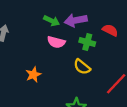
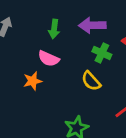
green arrow: (52, 21) -> (54, 29), moved, turned 63
pink semicircle: (56, 42) -> (49, 59), moved

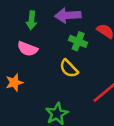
orange star: (33, 81) -> (14, 82), moved

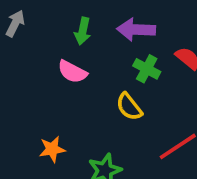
orange star: (14, 82) -> (52, 149), moved

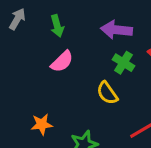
green arrow: (83, 31) -> (57, 26), moved, turned -30
pink semicircle: (72, 72) -> (62, 62), turned -75

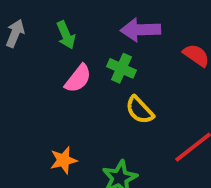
green cross: (123, 63) -> (121, 68), moved

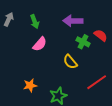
green cross: (121, 68) -> (83, 42), moved

